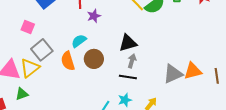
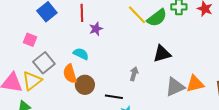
cyan semicircle: (79, 41) -> (81, 54), turned 63
black triangle: (128, 43) -> (162, 54), moved
brown circle: (94, 59) -> (85, 85), moved
black line: (128, 77) -> (114, 97), moved

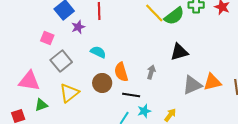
purple star: (96, 29) -> (78, 27), moved
orange semicircle: (70, 74) -> (121, 72), moved
yellow triangle: (32, 81) -> (69, 93), moved

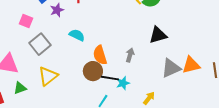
brown circle: (102, 83) -> (93, 71), moved
cyan star: (144, 111) -> (123, 83), moved

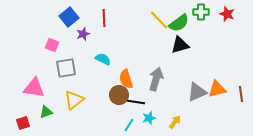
black triangle: (158, 35) -> (180, 45), moved
gray square: (40, 44) -> (66, 68), turned 30
gray arrow: (130, 55) -> (156, 79), size x1.6
cyan star: (123, 83) -> (149, 118), moved

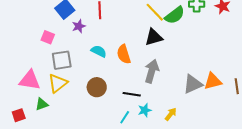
black triangle: (180, 45) -> (154, 37), moved
orange semicircle: (126, 79) -> (124, 54), moved
brown circle: (119, 95) -> (97, 87), moved
yellow triangle: (74, 100) -> (58, 83), moved

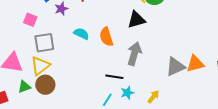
brown circle: (97, 87) -> (45, 85), moved

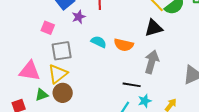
orange semicircle: (106, 37) -> (124, 45), turned -60

